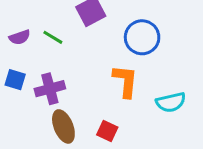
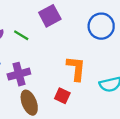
blue circle: (142, 37) -> (101, 26), moved
red square: (107, 131) -> (62, 96), moved

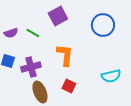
orange L-shape: (76, 68) -> (65, 55), moved

